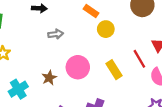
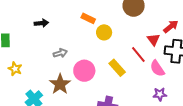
gray arrow: (56, 34) -> (60, 53), moved
brown star: (49, 78) -> (60, 84), size x1.5

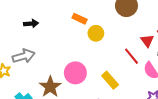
gray arrow: (60, 53) -> (24, 56), moved, size x1.5
yellow rectangle: (117, 68) -> (110, 80), moved

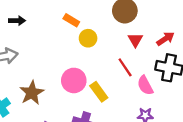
red triangle: (147, 41) -> (135, 40), moved
pink circle: (75, 73) -> (74, 80), moved

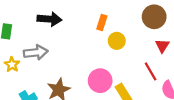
orange rectangle: (71, 20) -> (102, 22), turned 72
black arrow: (17, 21) -> (49, 19), size x1.5

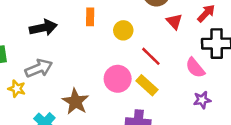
orange rectangle: (102, 22) -> (90, 17), moved
red line: (151, 71) -> (151, 56), moved

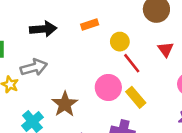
orange rectangle: (90, 17) -> (90, 24), turned 63
red triangle: (174, 21) -> (166, 49), moved
red line: (151, 56) -> (132, 63), moved

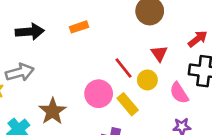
yellow circle: (120, 42) -> (147, 80), moved

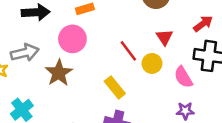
pink circle: (99, 94) -> (72, 39), moved
yellow rectangle: (128, 104) -> (115, 87), moved
brown star: (53, 111) -> (59, 73), moved

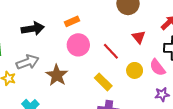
pink circle: (72, 39) -> (78, 45), moved
yellow circle: (152, 63) -> (135, 70), moved

